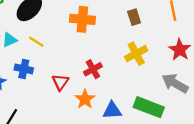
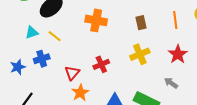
blue cross: (24, 69) -> (42, 59), turned -35
gray arrow: (175, 83) -> (171, 83), size x0.6
orange star: (85, 99) -> (80, 93), moved

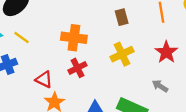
orange cross: (96, 20) -> (74, 38), moved
red triangle: (72, 73) -> (44, 79), turned -42

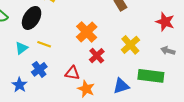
orange cross: (74, 38) -> (87, 32), turned -35
yellow cross: (122, 54) -> (130, 45), moved

